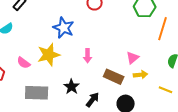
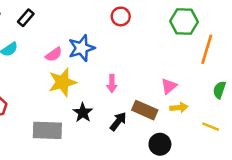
blue star: (64, 28) -> (81, 48), turned 30
pink semicircle: (24, 63) -> (54, 54), moved, turned -72
black star: (72, 87) -> (83, 113), moved
black arrow: (93, 100) -> (118, 121), moved

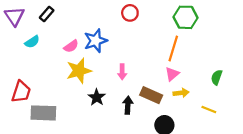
orange line: (207, 49) -> (173, 48), moved
black arrow: (118, 121) -> (128, 105), turned -35
gray rectangle: (47, 130) -> (43, 113), moved

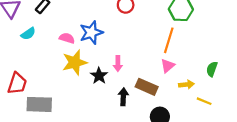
pink semicircle: (71, 46) -> (67, 38), turned -128
yellow arrow: (181, 93) -> (186, 85), moved
black star: (97, 97) -> (99, 76), moved

